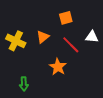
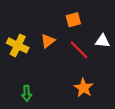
orange star: (58, 67) -> (83, 88), moved

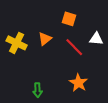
orange square: (73, 20) -> (69, 19), turned 32
green arrow: (27, 93) -> (38, 90), moved

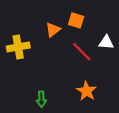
orange triangle: (45, 39) -> (53, 30), moved
yellow cross: (17, 43) -> (18, 47), turned -36

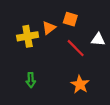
yellow cross: (18, 47) -> (28, 36), moved
green arrow: (41, 99) -> (31, 80), moved

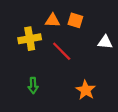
orange triangle: (49, 28) -> (52, 20), moved, turned 40
red line: (76, 48) -> (62, 51), moved

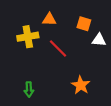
orange square: (75, 20) -> (84, 24), moved
green arrow: (33, 86) -> (29, 90), moved

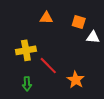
yellow cross: (28, 37) -> (26, 50), moved
red line: (58, 49) -> (48, 66), moved

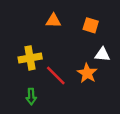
white triangle: (93, 37) -> (102, 54), moved
orange star: (76, 80) -> (87, 73), moved

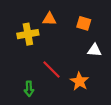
yellow cross: (30, 58) -> (28, 34), moved
orange star: (87, 73) -> (79, 81), moved

